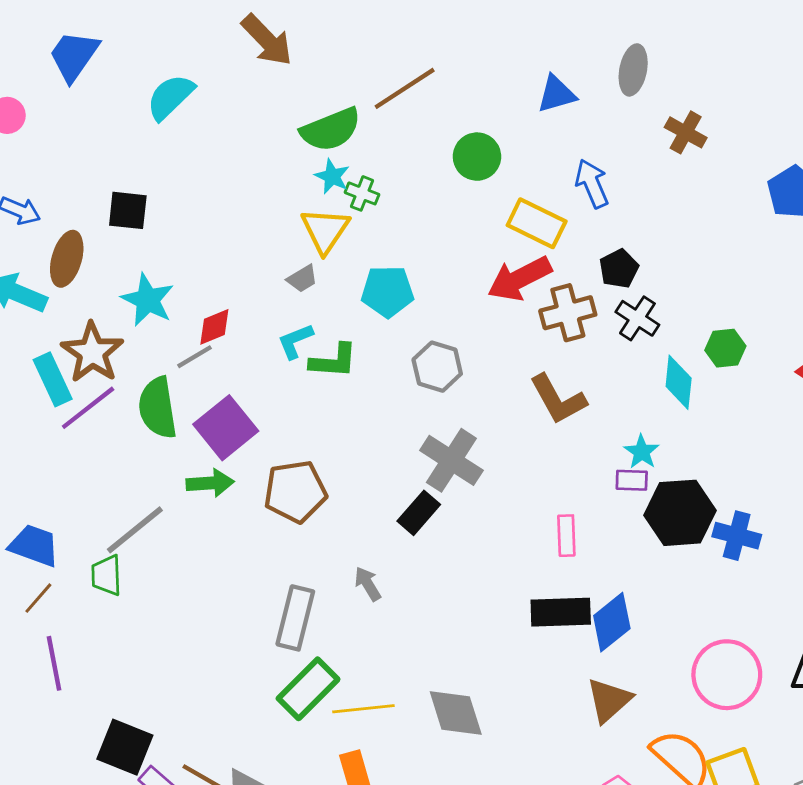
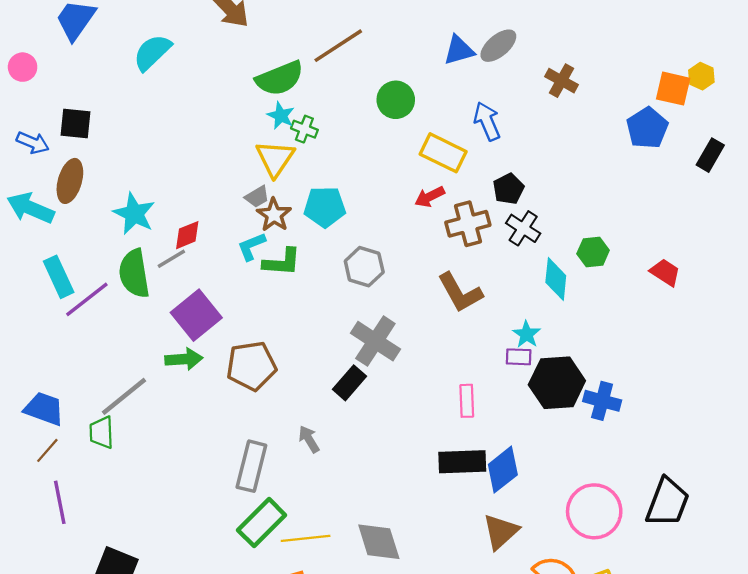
gray ellipse: (633, 70) -> (498, 46), moved, turned 39
black square: (128, 210) -> (76, 123), moved
red arrow: (520, 279) -> (430, 197), size x0.6
brown star: (92, 352) -> (274, 215), moved, size x0.7
green semicircle: (158, 408) -> (134, 273), moved

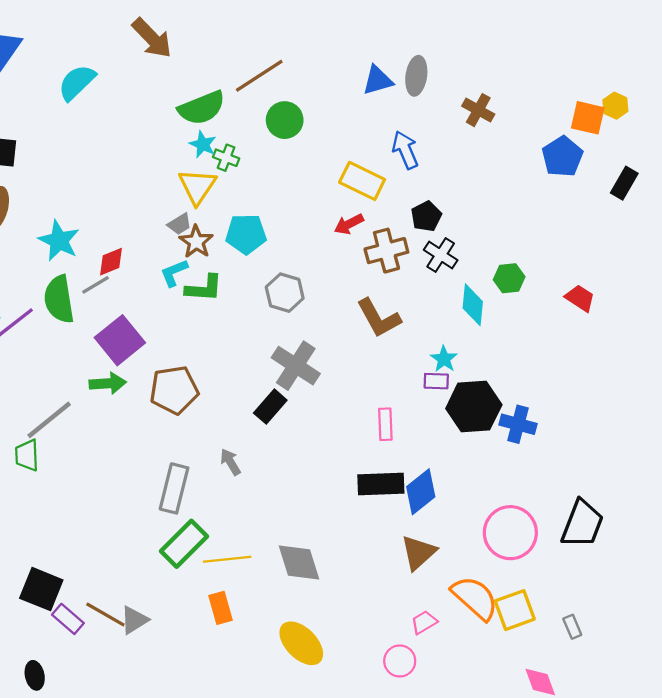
gray ellipse: (498, 46) -> (416, 76), turned -42
green circle: (396, 100) -> (285, 120), moved

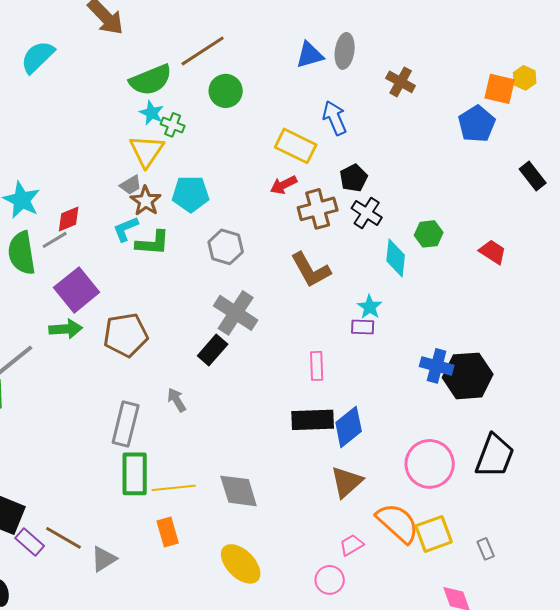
black rectangle: (624, 183) -> (533, 176), moved, turned -68
black hexagon: (474, 407) -> (468, 376), moved
green rectangle: (184, 544) -> (135, 474), turned -45
gray triangle: (134, 620) -> (104, 559), moved

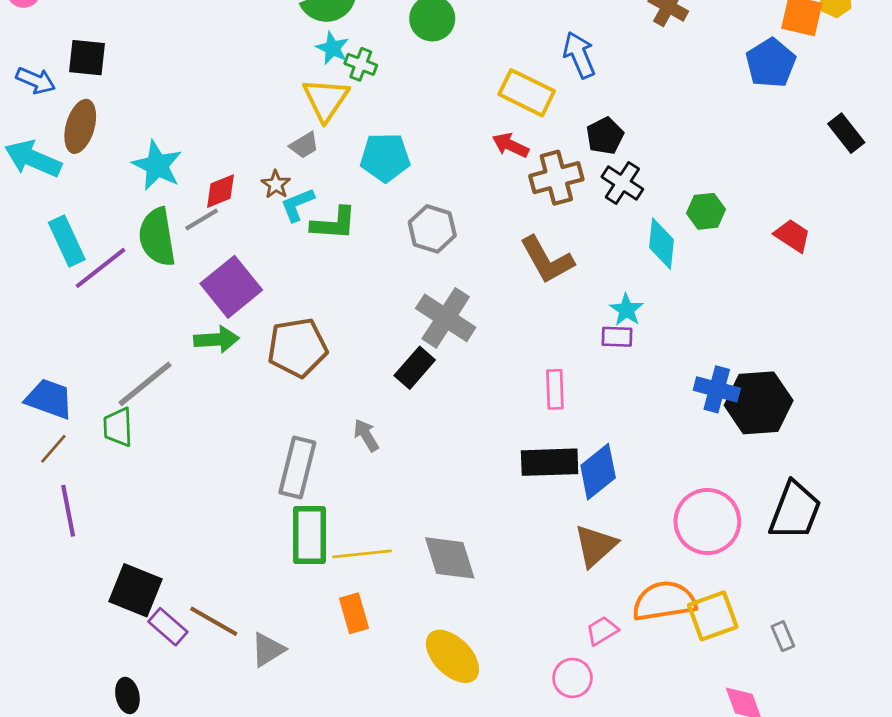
red arrow: (284, 185) -> (510, 145), turned 52
brown star: (146, 201) -> (276, 184), moved, size x0.7
orange semicircle: (398, 523) -> (664, 601), turned -51

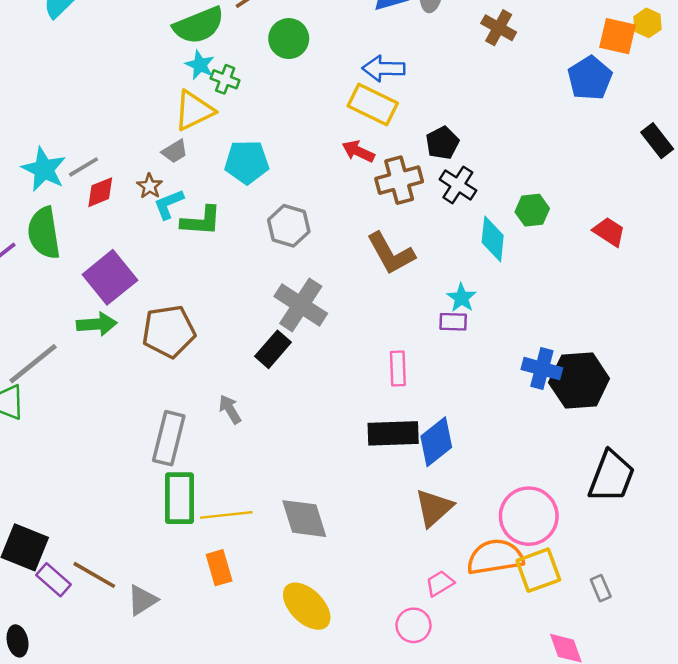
blue arrow: (579, 55) -> (384, 69), moved, turned -66
yellow triangle: (326, 99) -> (194, 111), turned 30
gray line: (202, 219) -> (84, 167), moved
pink circle: (707, 522) -> (529, 516), moved

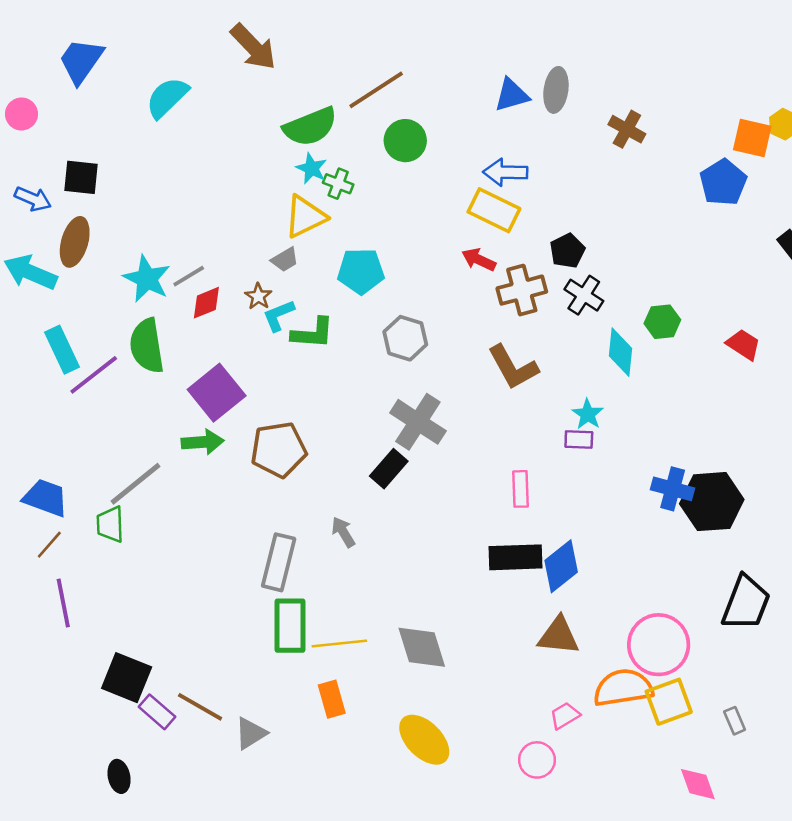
brown triangle: (434, 508) -> (559, 636), turned 48

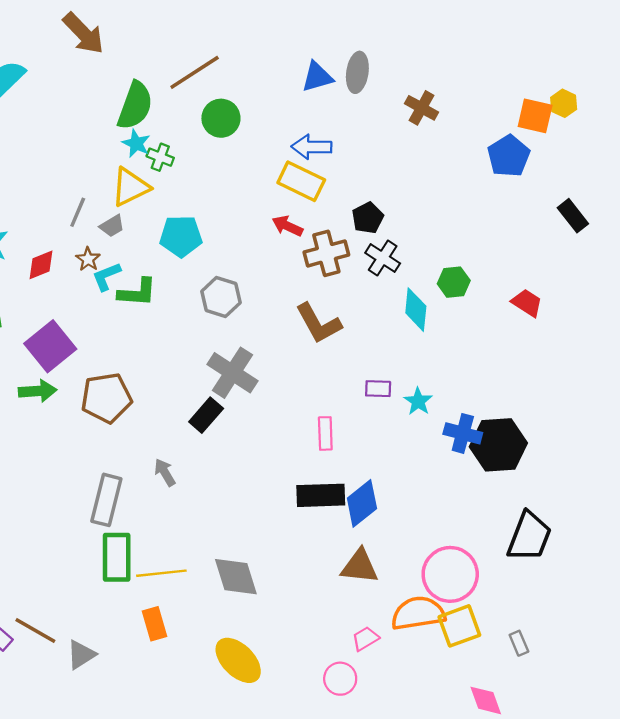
green semicircle: (310, 127) -> (135, 106), turned -48
gray line: (189, 276) -> (78, 212), moved, turned -36
cyan star: (588, 414) -> (418, 401), moved

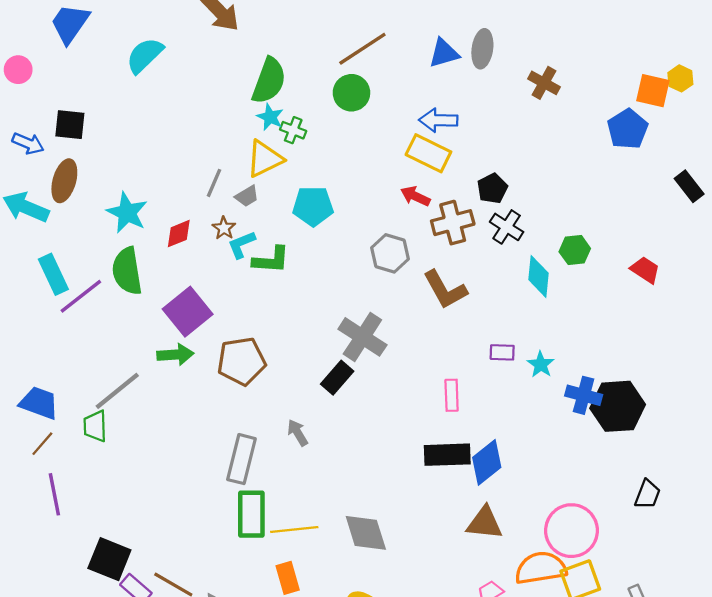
brown line: (195, 72) -> (362, 49), moved
gray hexagon: (221, 297) -> (390, 253), moved
black trapezoid: (529, 537) -> (647, 494), size x0.6

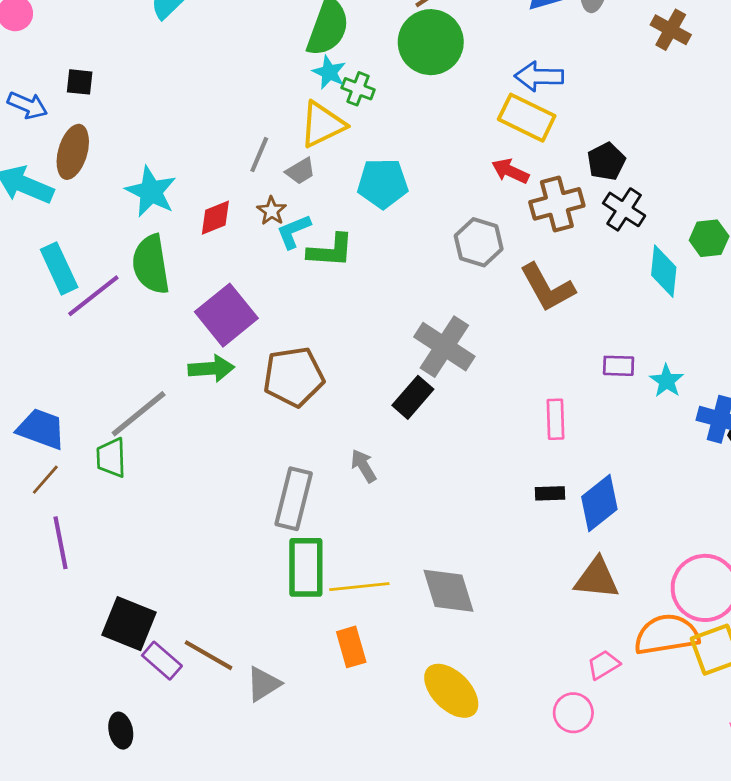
green circle: (351, 93) -> (431, 42), size x1.4
black square: (70, 125) -> (80, 82), size x0.7
black rectangle: (447, 455) -> (550, 493), size x0.5

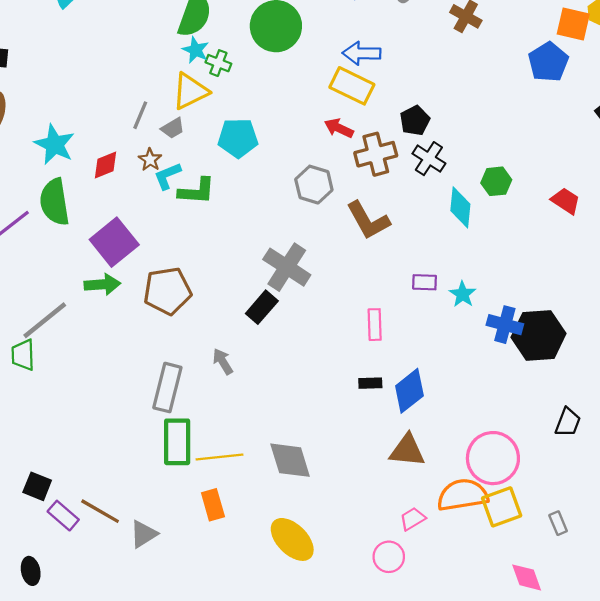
black square: (129, 624) -> (37, 486), size x0.7

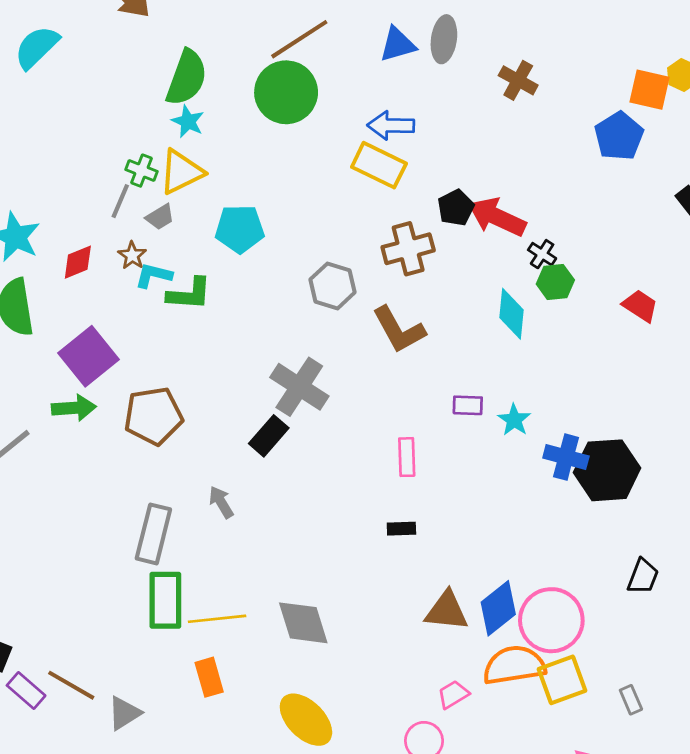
green cross: (218, 63) -> (141, 171), moved
red arrow: (339, 128) -> (497, 217), moved, size x1.6
black cross: (429, 159) -> (542, 254), moved, size x0.7
cyan L-shape: (167, 176) -> (153, 275), turned 36
blue diamond: (409, 391) -> (498, 608), moved

